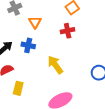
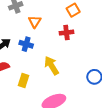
yellow rectangle: (18, 88) -> (23, 80), moved

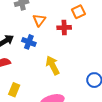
red cross: (66, 33) -> (64, 28), moved
yellow rectangle: (23, 80) -> (14, 90), moved

